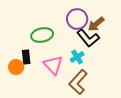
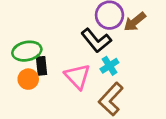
green ellipse: (42, 35) -> (27, 51), moved
black L-shape: (88, 38) -> (96, 40), moved

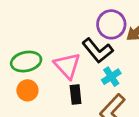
black rectangle: (42, 66) -> (76, 95), moved
pink triangle: (77, 76) -> (67, 66), moved

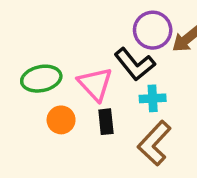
cyan cross: (111, 77) -> (153, 98), turned 30
orange circle: (27, 90) -> (61, 120), moved

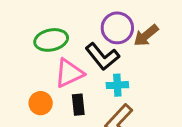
green ellipse: (41, 79) -> (51, 40), moved
pink triangle: (95, 84) -> (69, 73), turned 48

